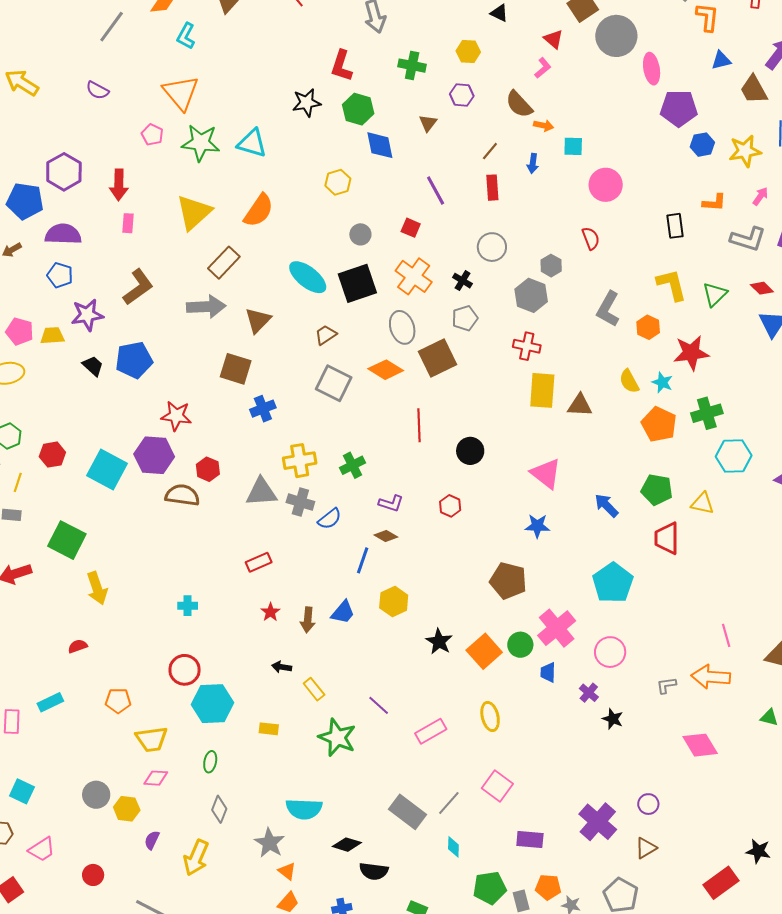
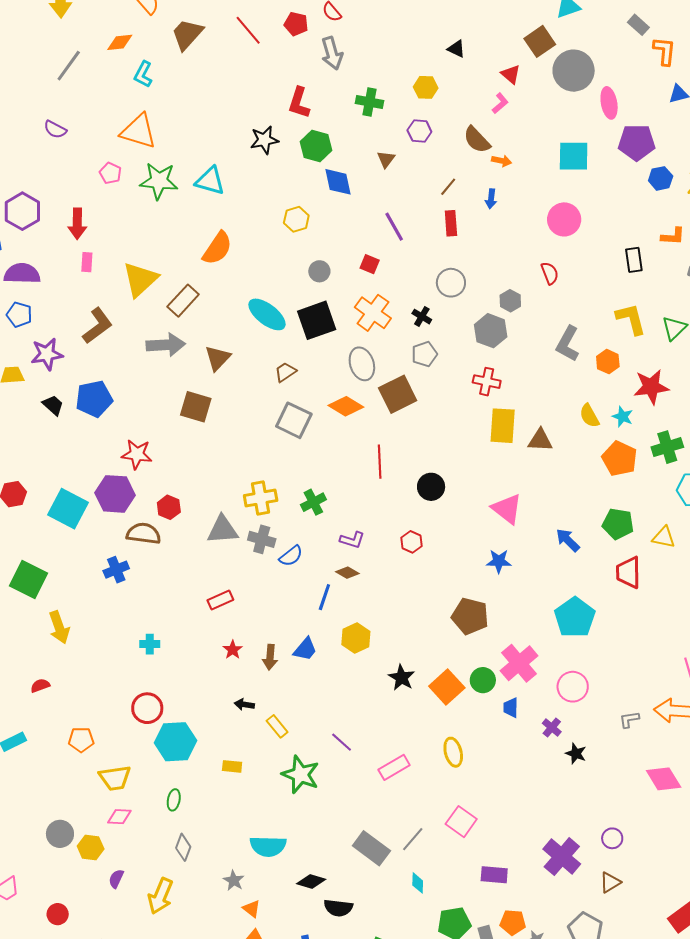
orange triangle: (181, 93) -> (139, 131), turned -33
cyan square: (573, 146) -> (574, 156), moved, size x1.6
yellow triangle: (194, 212) -> (140, 279), moved
blue cross: (263, 409) -> (116, 570), moved
gray star: (269, 843) -> (234, 880), size x0.7

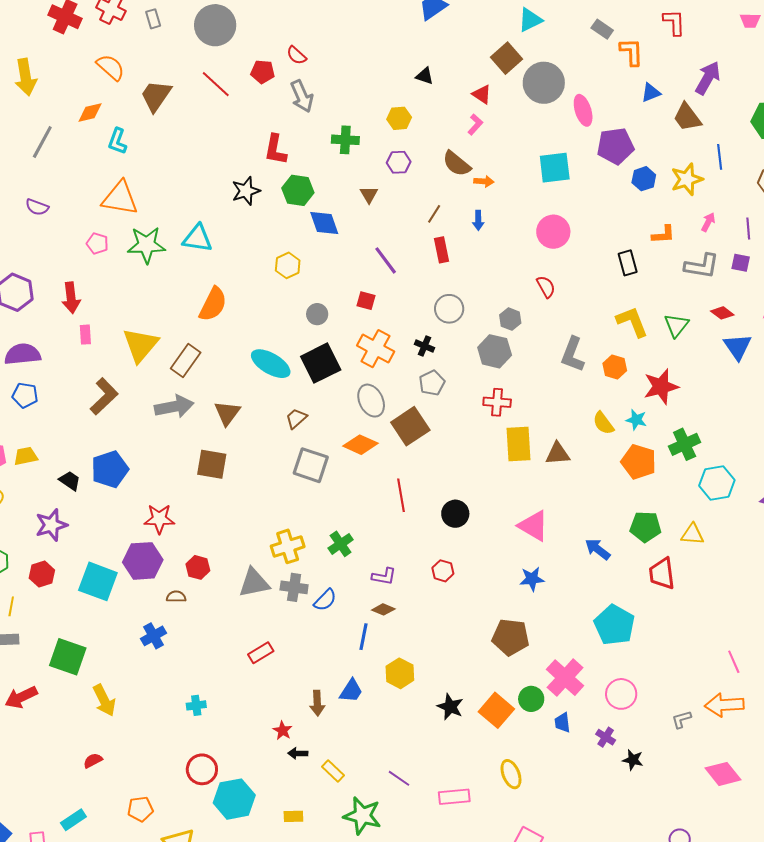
purple star: (47, 354) -> (51, 525), moved
brown semicircle: (144, 534) -> (176, 597), size x0.6
red star: (233, 650) -> (283, 731), moved
pink rectangle: (394, 767) -> (454, 797), turned 32

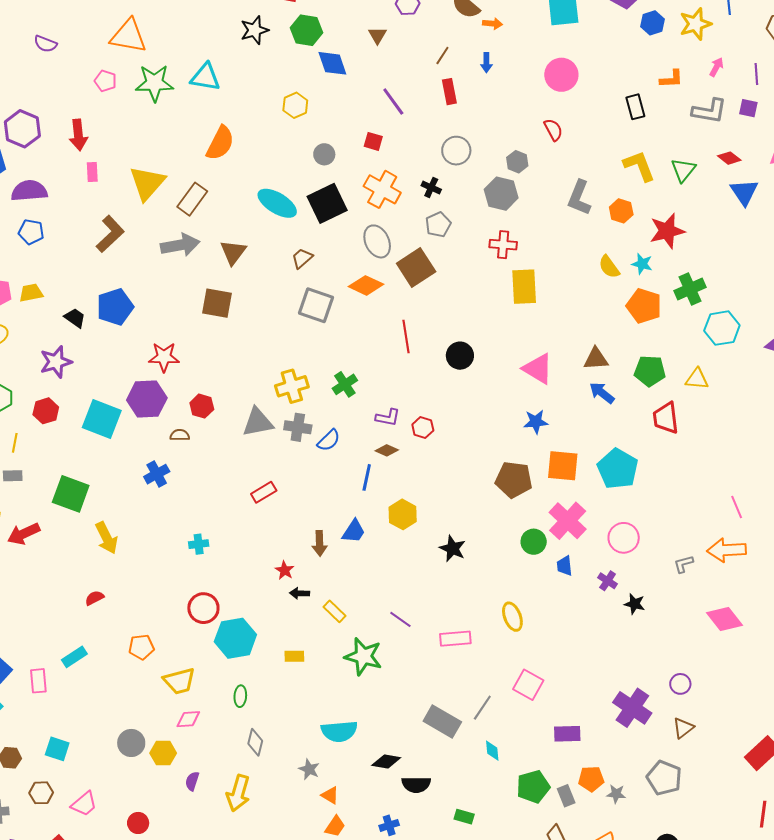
brown triangle: (558, 454) -> (596, 359), moved
red hexagon: (443, 571) -> (423, 427), moved
orange square: (496, 710) -> (563, 466), moved, turned -36

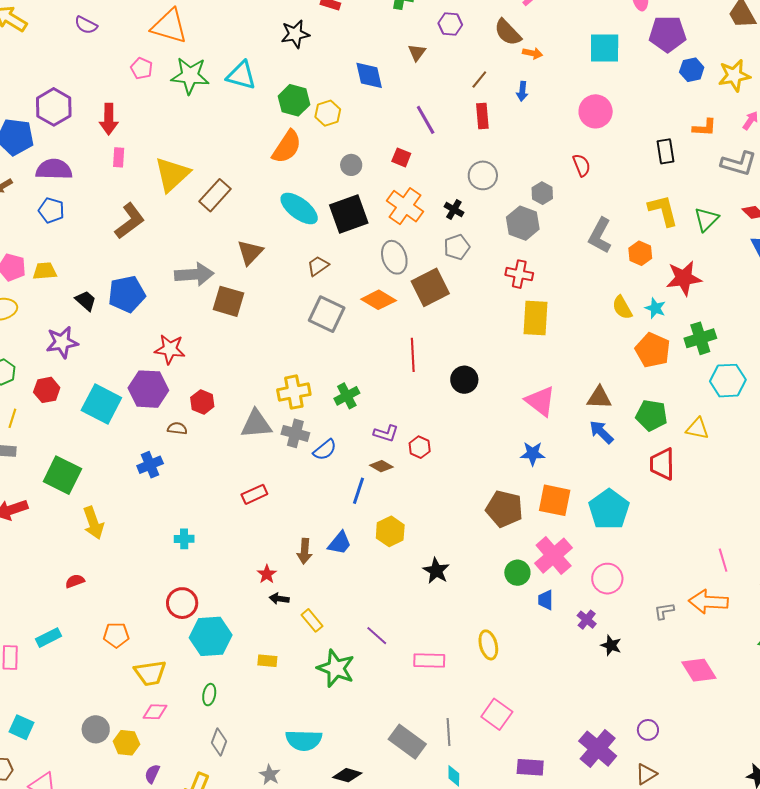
green hexagon: (306, 30) -> (294, 100), moved
orange semicircle: (220, 143) -> (287, 147), moved
gray arrow: (180, 245) -> (194, 274), moved
gray line: (482, 708) -> (449, 732), turned -44

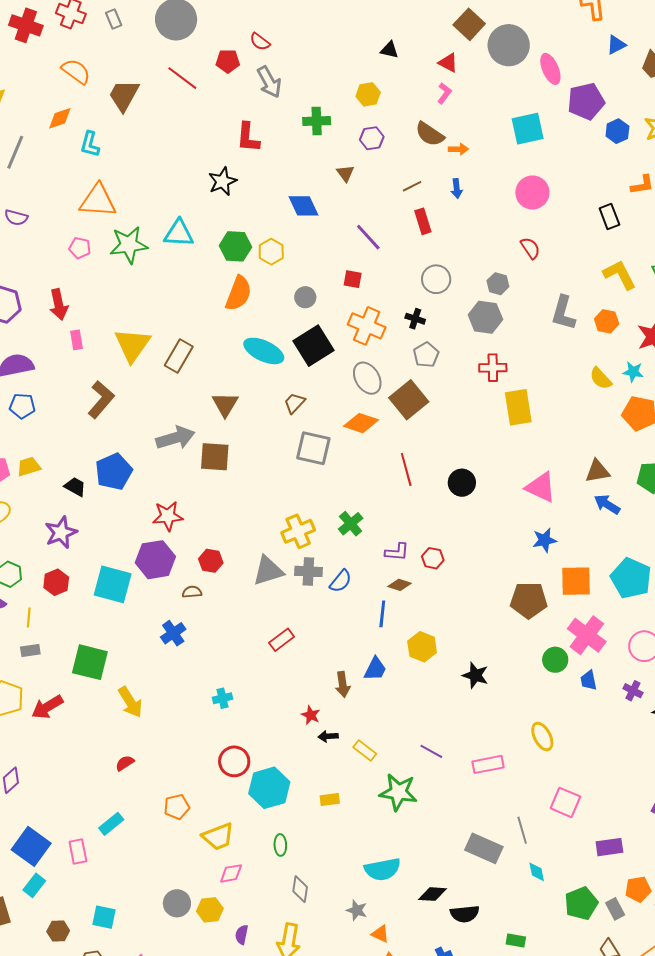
brown line: (479, 79) -> (412, 186), turned 36

